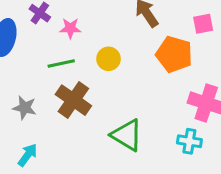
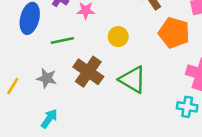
green line: (61, 63) -> (62, 41), moved
green triangle: (127, 135) -> (132, 80), moved

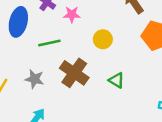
green triangle: (132, 80) -> (116, 80), size x0.6

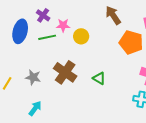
yellow circle: (103, 39) -> (81, 36), moved
green line: (49, 43) -> (47, 37), moved

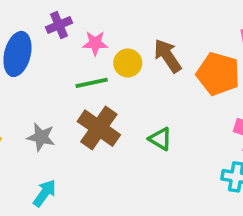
purple cross: (43, 15) -> (59, 25), turned 32
brown arrow: (113, 15) -> (167, 56), moved
green line: (47, 37) -> (92, 83), moved

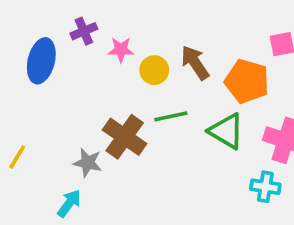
green line: (92, 83) -> (171, 116), moved
gray star: (41, 137) -> (88, 163), moved
green triangle: (160, 139) -> (226, 131), moved, size x1.5

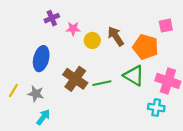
blue ellipse: (41, 61) -> (41, 59), moved
green line: (171, 116) -> (102, 83), moved
gray star: (88, 163) -> (36, 94), moved

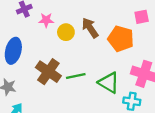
green triangle: (134, 76) -> (109, 83), moved

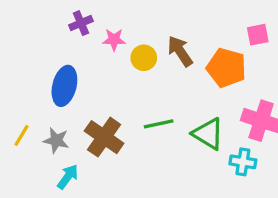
brown cross: (48, 72) -> (104, 137), moved

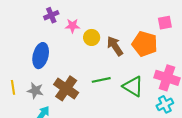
brown arrow: (180, 51) -> (115, 46), moved
yellow line: (21, 135) -> (13, 87), turned -40
cyan cross: (243, 162) -> (165, 104), moved, turned -35

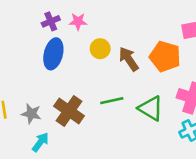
pink star: (72, 26) -> (78, 21), moved
blue ellipse: (41, 56) -> (53, 54), moved

